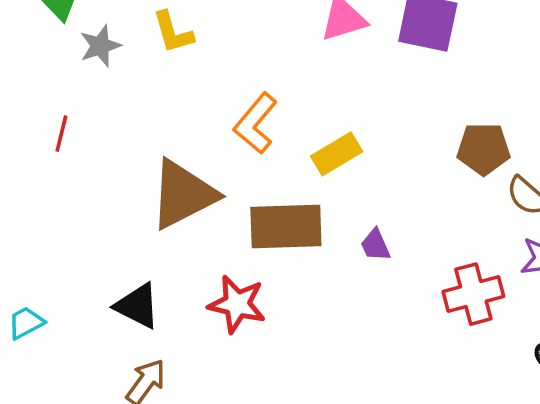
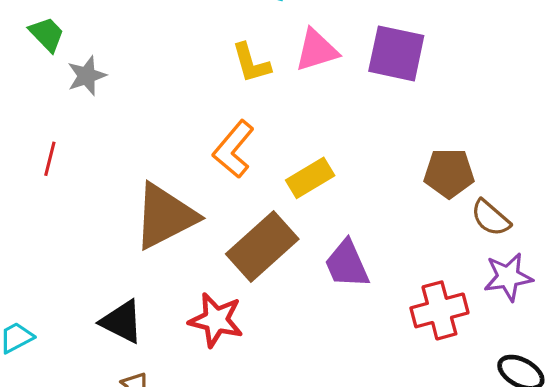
yellow L-shape: (173, 32) -> (251, 63), moved
brown rectangle: (286, 227) -> (262, 247), turned -40
purple trapezoid: (375, 245) -> (347, 264), size x1.6

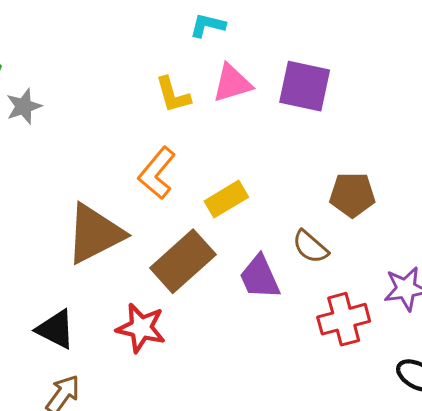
brown semicircle: (491, 218) -> (310, 247), moved

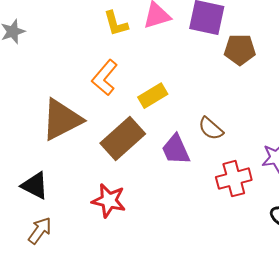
brown pentagon: (352, 195) -> (240, 50), moved
red star: (141, 328) -> (109, 201), moved

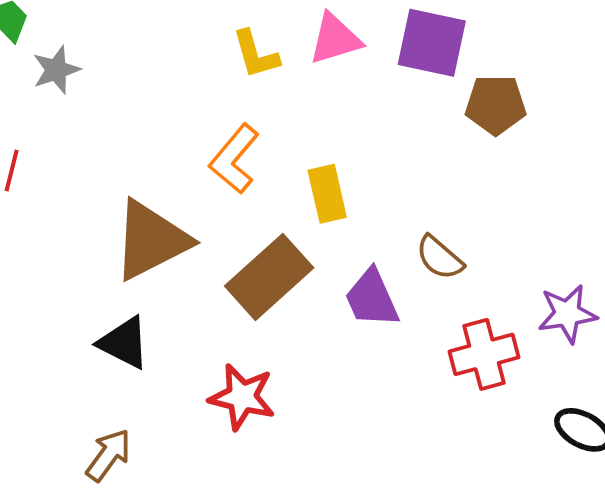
yellow rectangle: (153, 96) -> (327, 194), turned -72
black triangle: (35, 186) -> (124, 343), moved

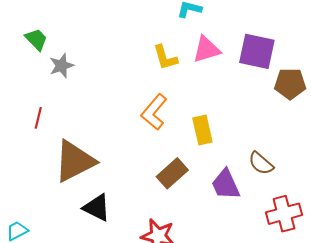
brown triangle: (151, 240) -> (75, 161), moved
brown rectangle: (269, 277) -> (172, 173), size x0.7

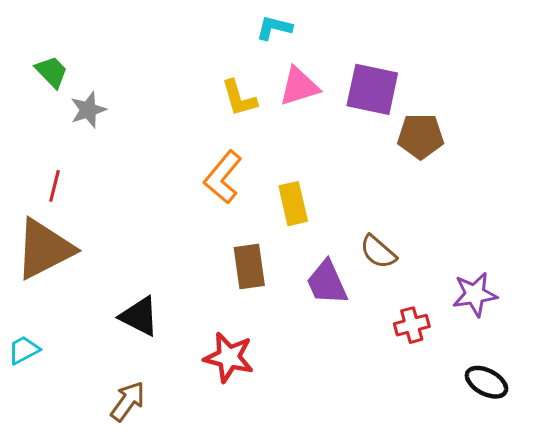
brown triangle: (75, 161) -> (44, 249), moved
brown rectangle: (172, 173) -> (249, 267), turned -56
red cross: (284, 214) -> (412, 325), size x0.7

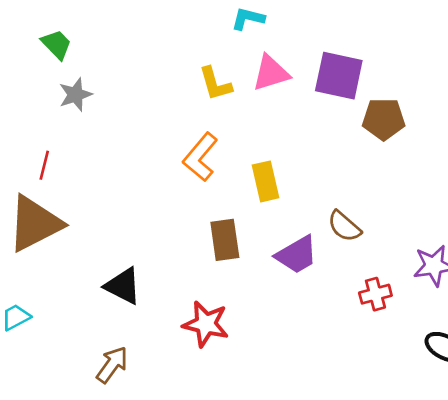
green trapezoid: (52, 72) -> (56, 44), moved
purple trapezoid: (327, 283) -> (297, 255), turned -96

